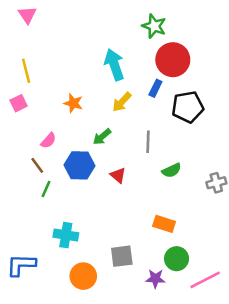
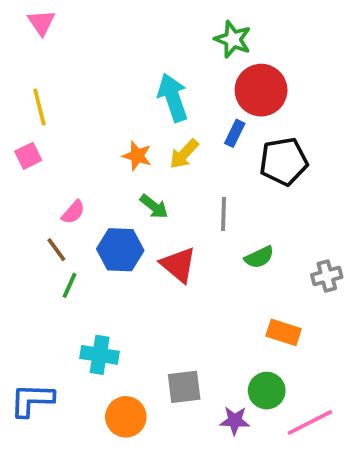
orange star: (73, 103) -> (137, 156), moved
green arrow: (102, 137) -> (154, 207), turned -102
red triangle: (118, 175) -> (178, 265), size x1.5
orange rectangle: (164, 224) -> (284, 332), moved

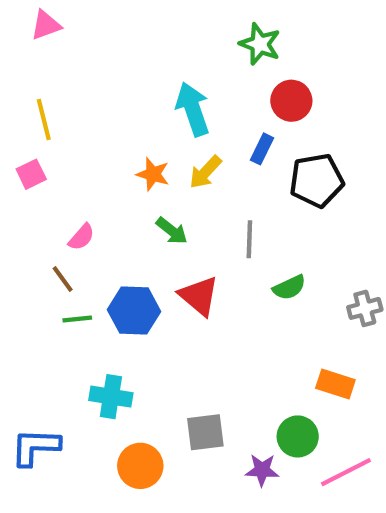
pink triangle: (41, 22) -> (46, 25), turned 44
red circle: (261, 90) -> (291, 101), size x0.7
blue hexagon: (120, 250) -> (134, 311), moved
green line: (69, 285) -> (77, 319), turned 60
orange rectangle: (284, 332) -> (335, 384), moved

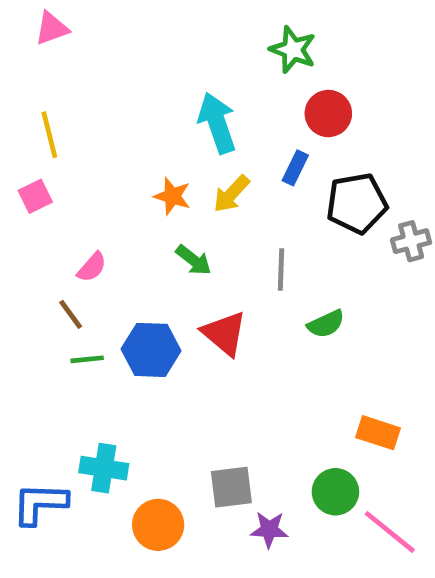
gray cross: (365, 308) -> (411, 241), moved
cyan cross: (111, 397) -> (104, 468), moved
purple star: (262, 470) -> (269, 530), moved
pink line: (346, 472) -> (390, 532), turned 66

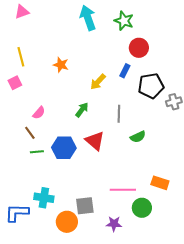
cyan arrow: (217, 123) -> (88, 18), moved
orange star: (172, 196) -> (61, 65), moved
green arrow: (194, 260) -> (82, 110), turned -91
gray square: (231, 487) -> (85, 206), moved
pink line: (390, 532) -> (123, 190), moved, turned -40

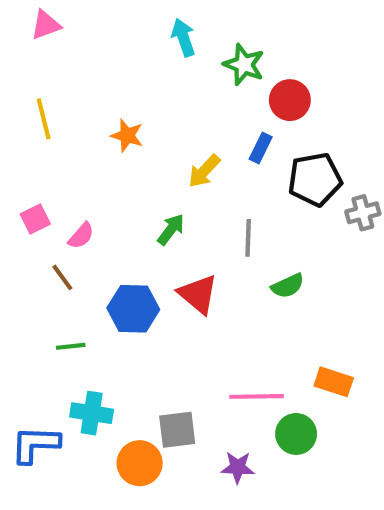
cyan arrow: (88, 18) -> (183, 37), size x0.7
green star: (124, 21) -> (244, 65), moved
pink square: (15, 83) -> (35, 219), moved
green line: (37, 152) -> (71, 346), moved

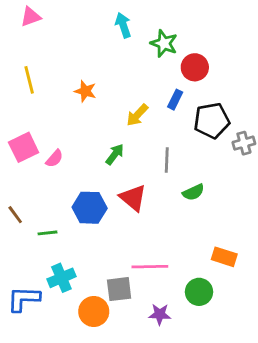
pink square: (35, 219) -> (24, 147), size x1.5
brown line: (62, 277) -> (15, 215), moved
pink line: (256, 396) -> (150, 267), moved
cyan cross: (92, 413) -> (61, 278), turned -32

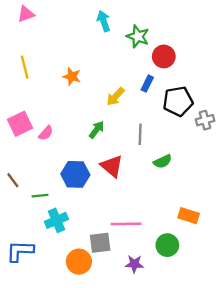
cyan cross: (61, 278) -> (56, 220), moved

